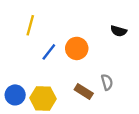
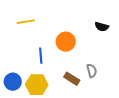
yellow line: (30, 25) -> (26, 22), turned 66
blue line: (49, 52) -> (41, 56), moved, turned -42

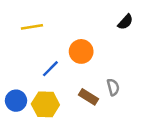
black semicircle: (102, 27) -> (125, 22), moved, turned -64
blue line: (41, 56) -> (50, 69), turned 49

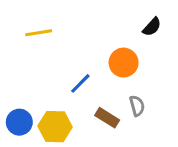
orange circle: (81, 51) -> (124, 63), moved
blue line: (50, 69) -> (80, 83), moved

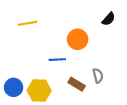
orange circle: (124, 63) -> (78, 39), moved
blue line: (80, 83) -> (57, 60), turned 42

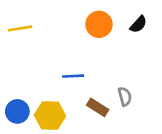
yellow line: (27, 23) -> (20, 28), moved
orange circle: (78, 39) -> (99, 24), moved

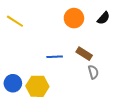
yellow line: (20, 28) -> (15, 21), turned 42
brown rectangle: (98, 107) -> (84, 54), moved

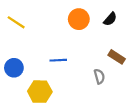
brown rectangle: (84, 54) -> (117, 57), moved
blue circle: (13, 83) -> (14, 68), moved

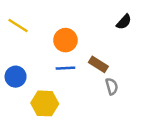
orange circle: (79, 19) -> (65, 40), moved
brown rectangle: (117, 57) -> (98, 64), moved

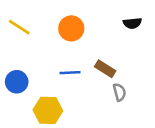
black semicircle: (124, 22) -> (132, 23), turned 42
orange circle: (65, 40) -> (71, 28), moved

